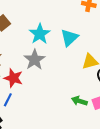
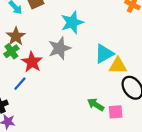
cyan triangle: (69, 38) -> (104, 54), moved

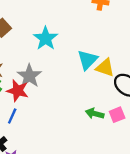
gray star: (59, 48) -> (29, 76), moved
yellow triangle: (118, 66) -> (105, 68), turned 36

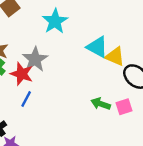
cyan triangle: (87, 60) -> (97, 47), turned -50
blue line: (12, 116) -> (26, 99), moved

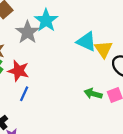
yellow triangle: (115, 56) -> (103, 49), turned 36
gray star: (35, 59) -> (27, 32), moved

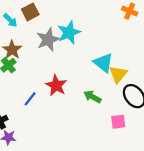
red star: (18, 71) -> (56, 85), moved
green arrow: (93, 94) -> (92, 97), moved

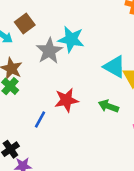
cyan star: (69, 32) -> (71, 39), turned -30
red star: (56, 85) -> (66, 100), turned -30

